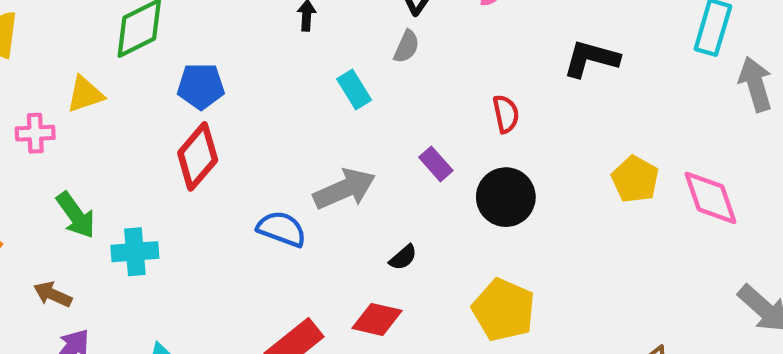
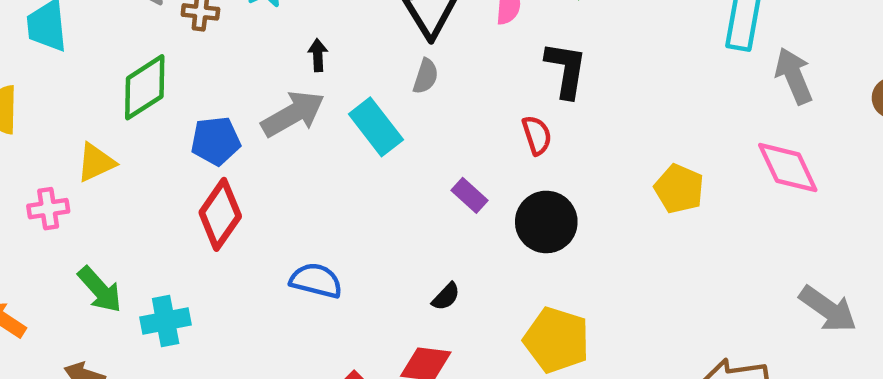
black L-shape: (591, 59) -> (566, 70), moved, turned 90
cyan rectangle: (354, 89) -> (376, 127), size x1.4
gray arrow: (344, 189) -> (293, 114), moved
pink diamond: (710, 198) -> (788, 168), moved

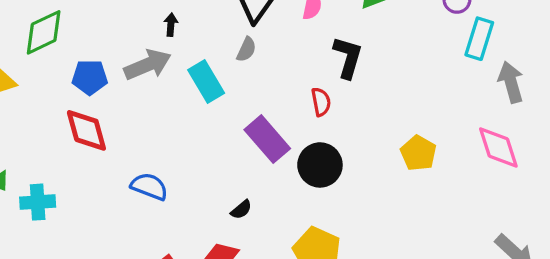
purple rectangle: (470, 195) -> (267, 139), size x1.8
red diamond: (220, 214) -> (86, 130), turned -57

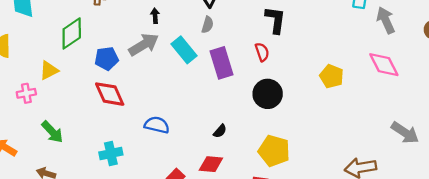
purple rectangle: (267, 139) -> (222, 63), moved, turned 32
cyan cross: (38, 202) -> (111, 153), moved

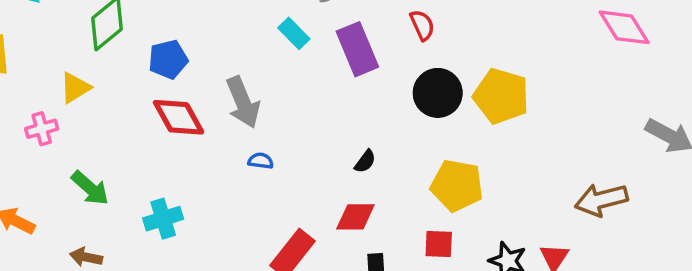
gray arrow: (144, 45) -> (243, 102), moved, turned 104
cyan rectangle: (184, 50) -> (294, 33), size x0.7
yellow pentagon: (332, 76) -> (501, 96), moved, size x1.4
blue semicircle: (157, 125) -> (261, 161), size x0.6
cyan cross: (111, 153) -> (163, 219), moved

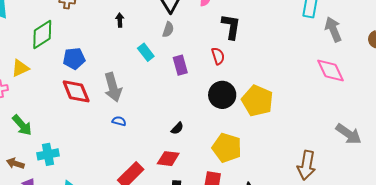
purple rectangle: (357, 49) -> (180, 65), size x0.7
brown arrow: (601, 200) -> (306, 165), turned -72
cyan cross: (163, 219) -> (48, 154), moved

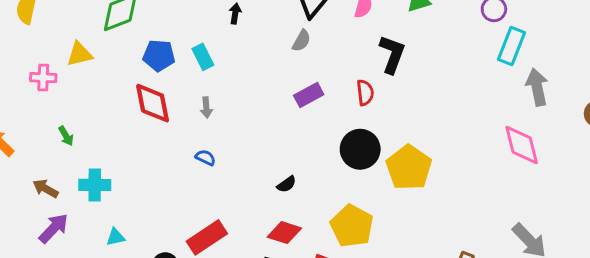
cyan rectangle: (146, 52) -> (203, 57), moved
purple rectangle: (180, 65) -> (309, 95), turned 66
gray arrow: (113, 87) -> (206, 108), size x0.5
green arrow: (22, 125) -> (66, 136), size x0.6
red diamond: (168, 159) -> (284, 233), moved

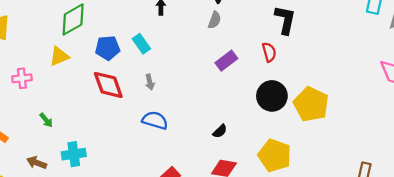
yellow triangle: (80, 54) -> (59, 56), moved
blue semicircle: (205, 158) -> (155, 120), size x1.6

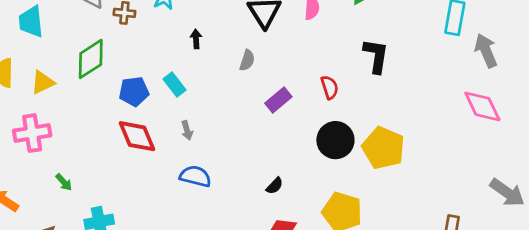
gray semicircle: (215, 20) -> (247, 60), moved
black L-shape: (285, 20) -> (376, 56), moved
yellow triangle: (59, 56) -> (43, 82), moved
pink cross: (22, 78) -> (32, 133), size x1.5

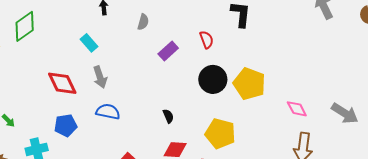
blue pentagon: (134, 91) -> (66, 125), moved
pink diamond: (482, 106) -> (297, 109), moved, size x0.7
gray arrow: (187, 130) -> (100, 77), size x1.5
black semicircle: (275, 186) -> (168, 116), turned -64

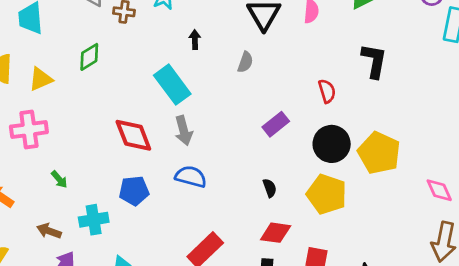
green diamond: (25, 26) -> (89, 57), size x0.7
cyan rectangle: (89, 43) -> (172, 85), size x1.6
purple rectangle: (168, 51) -> (276, 124), moved
yellow pentagon: (220, 134) -> (327, 194), moved

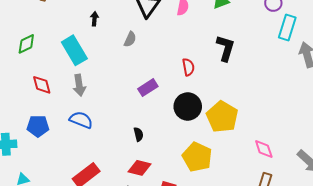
green diamond: (89, 57) -> (26, 44), moved
red diamond: (133, 135) -> (42, 85), size x0.7
yellow pentagon: (327, 194) -> (197, 157), moved

